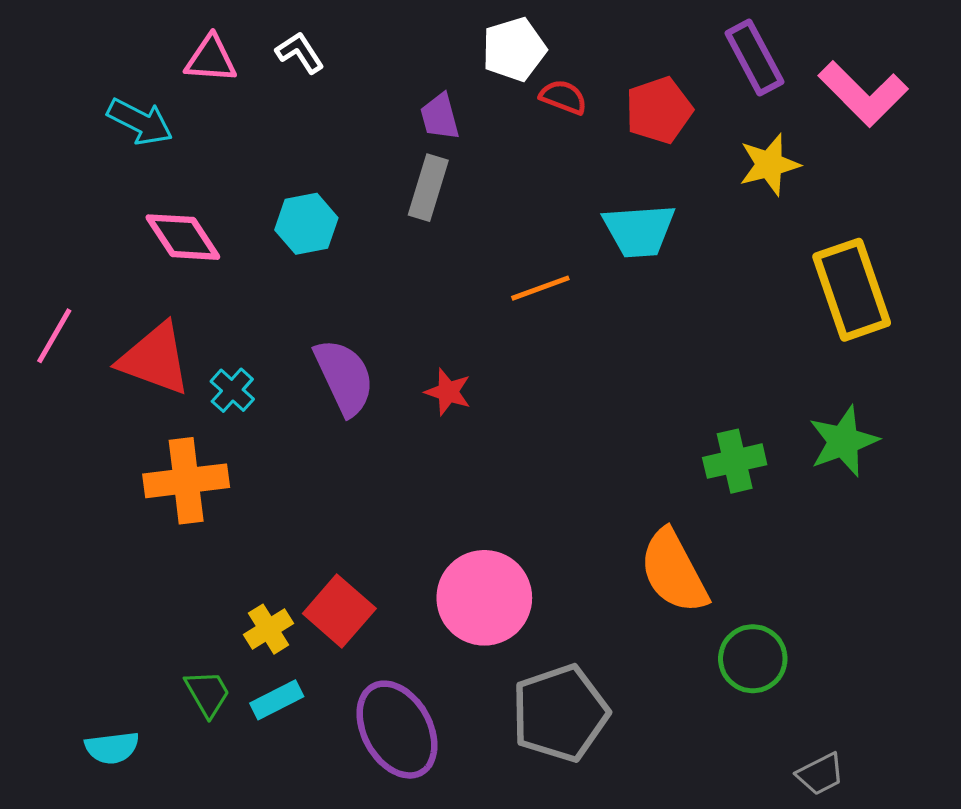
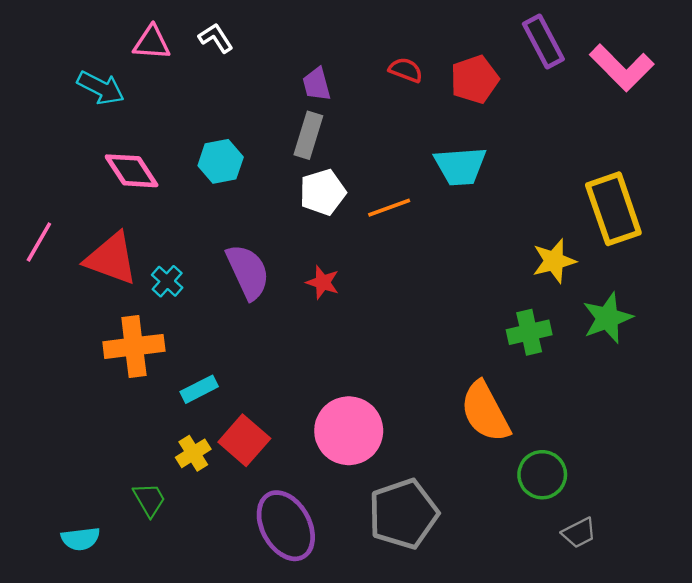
white pentagon: (514, 49) -> (323, 192), moved
yellow star: (769, 165) -> (554, 261), moved
cyan rectangle: (277, 700) -> (199, 389), moved
gray trapezoid: (820, 774) -> (579, 533), moved

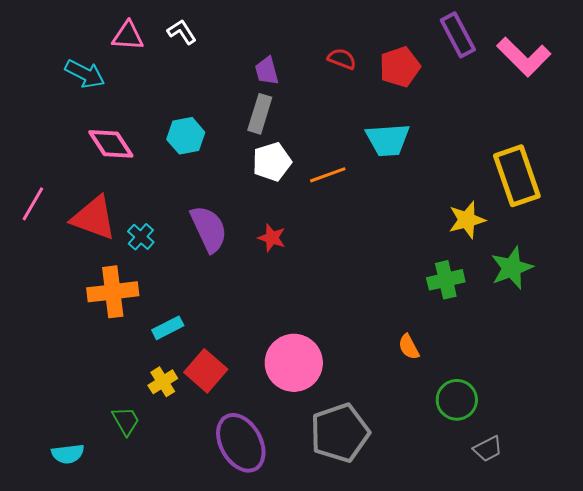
orange semicircle: (485, 412) -> (409, 347), size x0.5

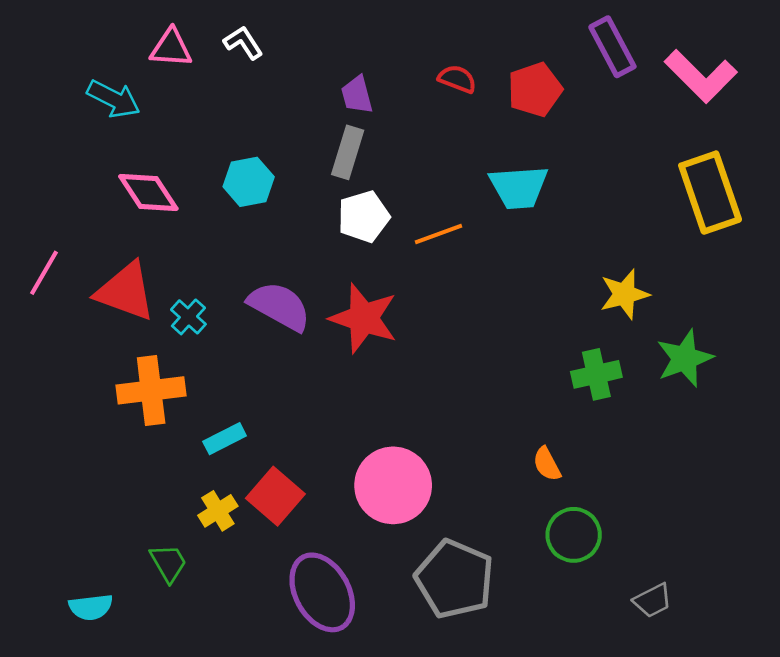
yellow rectangle: (517, 176) -> (710, 193), moved
purple semicircle: (209, 229) -> (279, 306), turned -36
red star: (272, 238) -> (364, 318), size x1.8
green circle: (457, 400) -> (574, 535), moved
gray pentagon: (340, 433) -> (455, 579), turned -30

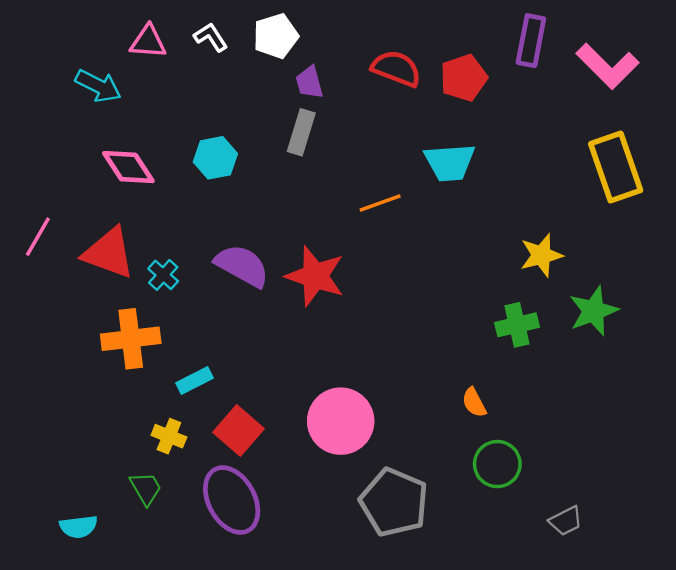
purple rectangle: (612, 47) -> (531, 41), turned 39
red semicircle: (457, 79) -> (396, 68), size x1.5
white pentagon: (364, 217) -> (276, 36), moved
yellow cross: (218, 511) -> (169, 436), moved, turned -36
purple ellipse: (322, 592) -> (232, 500), moved

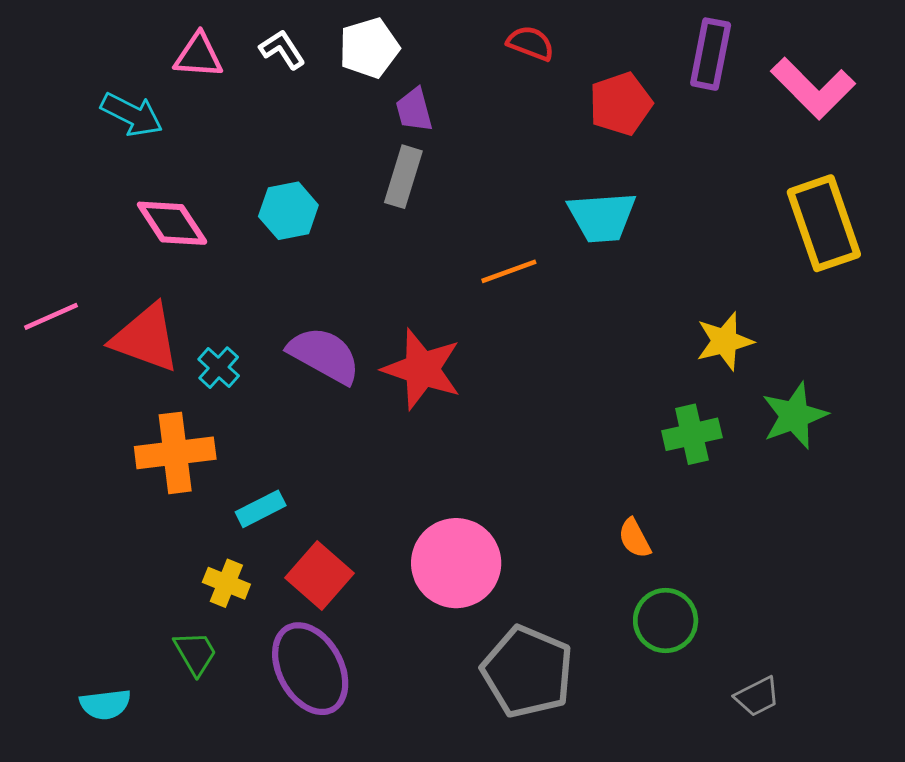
red semicircle: (396, 68) -> (531, 43), moved, size x0.7
pink line: (38, 237) -> (51, 316), turned 36

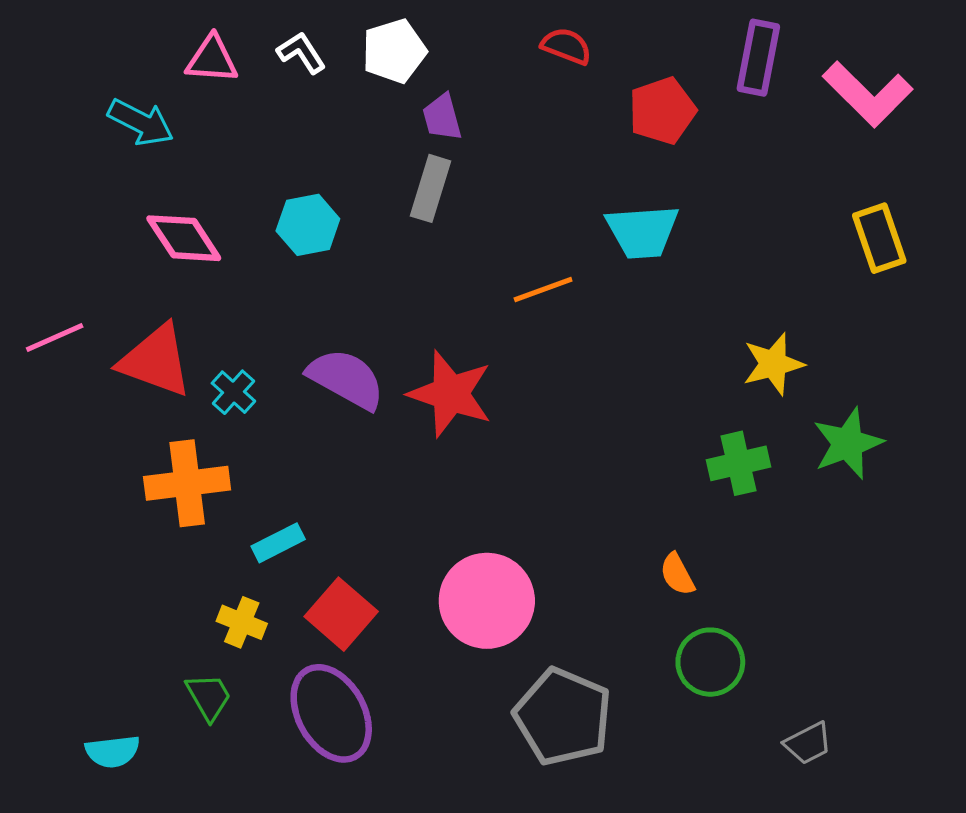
yellow rectangle: (824, 223) -> (879, 238), size x0.7

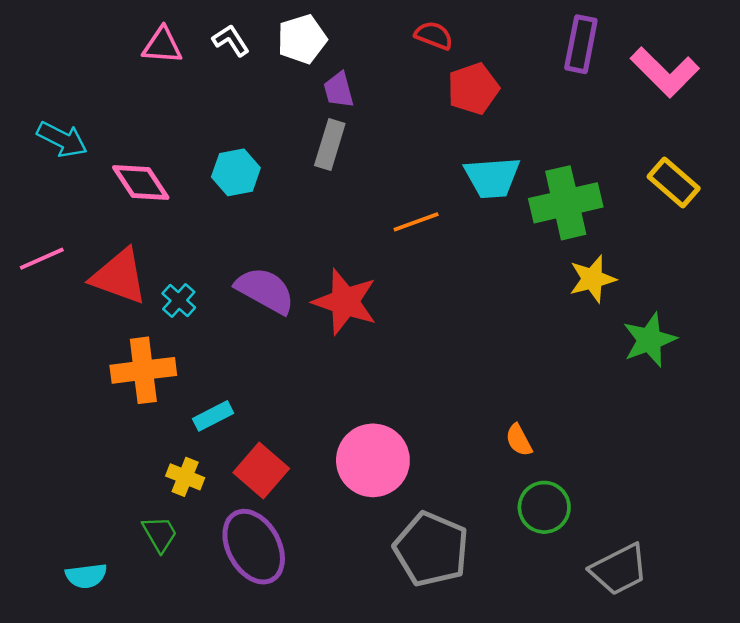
red pentagon: (662, 111) -> (473, 89), moved
cyan arrow: (141, 122) -> (62, 139), moved
yellow rectangle: (879, 238) -> (674, 183), turned -30
green cross: (738, 463) -> (566, 203), moved, size x1.5
gray trapezoid: (808, 743) -> (619, 569), size x1.6

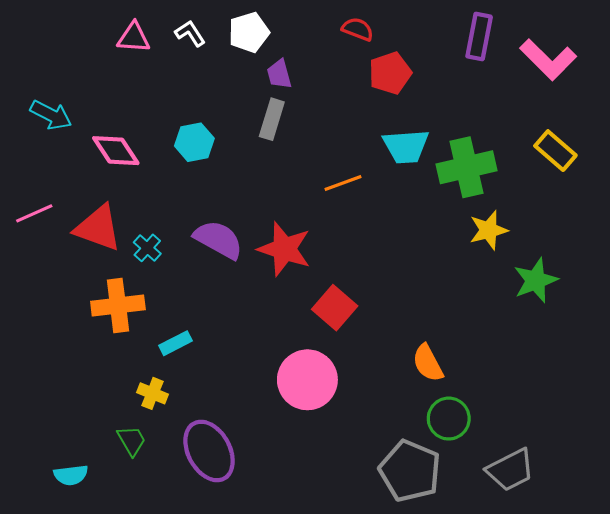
orange semicircle: (519, 440) -> (428, 363), size x1.4
red square: (261, 471) -> (335, 308), moved
gray pentagon: (431, 549) -> (410, 471), moved

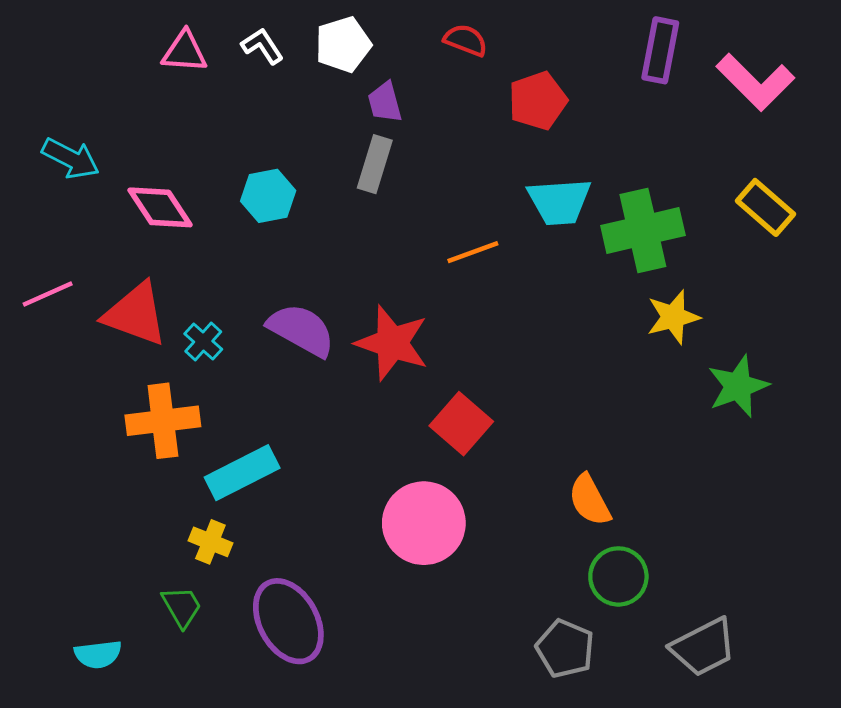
red semicircle: (358, 29) -> (466, 40), moved
cyan rectangle: (176, 343) -> (242, 473), size x1.6
gray pentagon: (410, 471) -> (565, 649), size x0.7

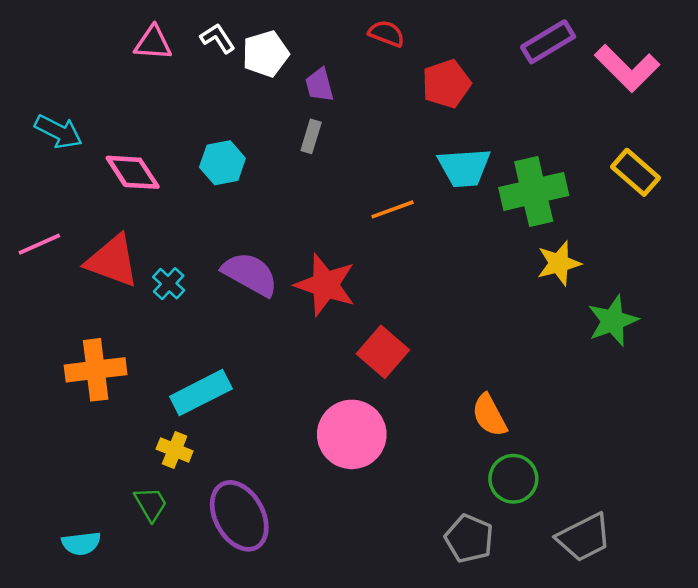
white pentagon: (343, 45) -> (266, 54), moved
purple rectangle: (660, 50) -> (548, 42), turned 48
gray rectangle: (375, 164) -> (311, 136), size x0.7
orange cross: (163, 421) -> (96, 370), moved

